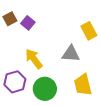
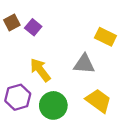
yellow rectangle: (89, 31) -> (105, 37), turned -36
yellow trapezoid: (83, 85) -> (98, 101), turned 140

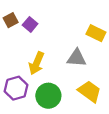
yellow arrow: (40, 70) -> (37, 63), turned -120

